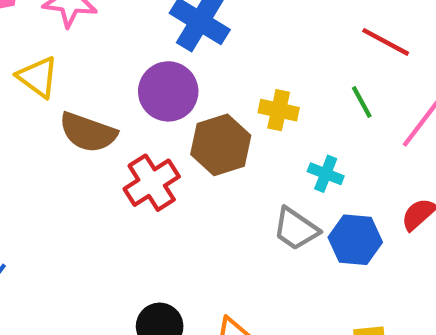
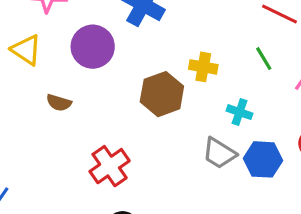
purple circle: (168, 91) -> (93, 47), moved
brown semicircle: (88, 132) -> (59, 103), moved, size x0.6
red cross: (152, 183) -> (110, 166), moved

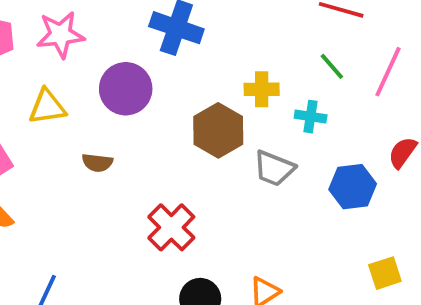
yellow triangle: (26, 50) -> (47, 107), turned -32
cyan cross: (240, 112) -> (311, 117), moved
gray trapezoid: (219, 153) -> (274, 168), moved

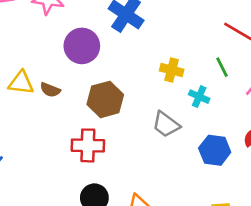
yellow triangle: (47, 107) -> (21, 83), moved
brown hexagon: (218, 130) -> (105, 99), moved
red cross: (171, 227) -> (88, 145), turned 32

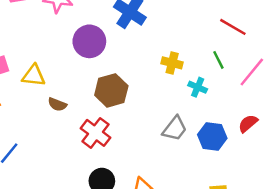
brown semicircle: (50, 90) -> (57, 104), moved
gray trapezoid: (166, 124) -> (175, 129), moved, turned -88
red cross: (88, 145) -> (95, 133), turned 36

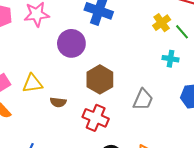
yellow cross: (172, 63) -> (162, 23), moved, turned -36
gray trapezoid: (175, 129) -> (143, 99), moved

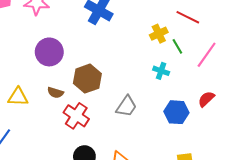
purple circle: (71, 43) -> (49, 52), moved
yellow triangle: (33, 83) -> (18, 97), moved
brown semicircle: (58, 102) -> (55, 93), moved

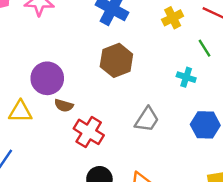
yellow cross: (159, 34) -> (173, 18), moved
purple circle: (49, 52) -> (47, 78), moved
brown hexagon: (87, 79) -> (116, 60), moved

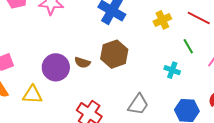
brown semicircle: (64, 106) -> (82, 63), moved

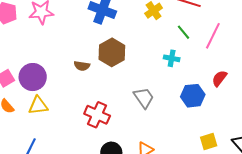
purple circle: (56, 67) -> (33, 77), moved
gray trapezoid: (138, 104) -> (144, 98), turned -60

